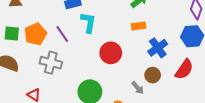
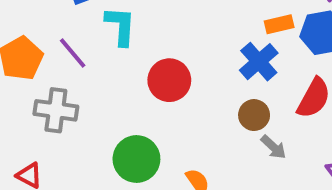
orange rectangle: (139, 26) -> (279, 24), moved
gray arrow: (138, 88) -> (273, 147), moved

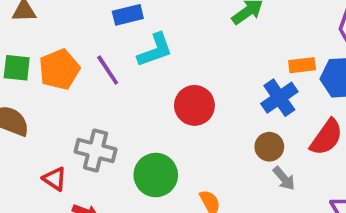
cyan L-shape: (120, 26) -> (155, 50), turned 60
gray cross: (56, 110) -> (96, 151), moved

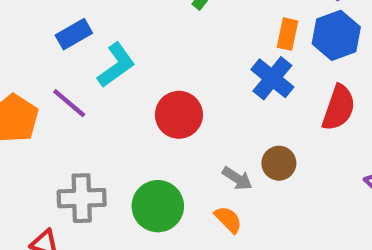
orange rectangle: (302, 65) -> (288, 34), turned -55
brown circle: (269, 147) -> (279, 163), moved
gray arrow: (284, 178) -> (237, 178), moved

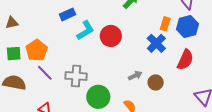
purple line: (69, 103) -> (45, 73), moved
red circle: (179, 115) -> (111, 36), moved
gray arrow: (237, 178) -> (135, 76), moved, turned -64
gray cross: (82, 198) -> (76, 76), moved

